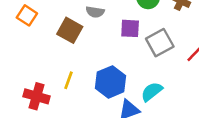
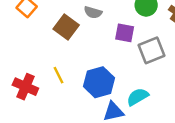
yellow line: (68, 80) -> (58, 75), turned -54

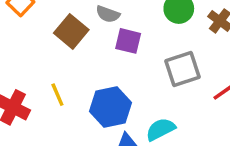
purple square: (125, 33) -> (128, 41), moved

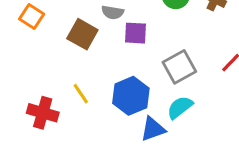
gray square: (182, 69) -> (179, 67), moved

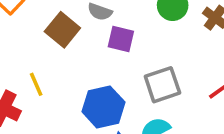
yellow line: (81, 94) -> (36, 84), moved

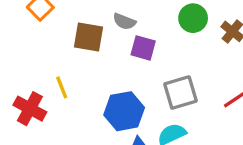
brown square: (62, 30) -> (88, 37), turned -32

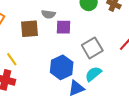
yellow line: (62, 87) -> (12, 59), moved

